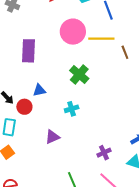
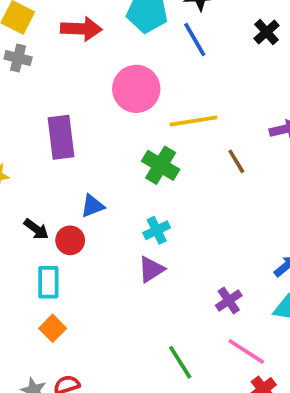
yellow line: (101, 39) -> (193, 121), moved
brown line: (125, 52) -> (236, 161), moved
purple triangle: (52, 137) -> (151, 269), moved

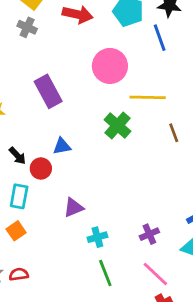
purple rectangle: (61, 137) -> (48, 91), turned -32
cyan cross: (157, 230) -> (97, 237), moved
purple triangle: (151, 269) -> (73, 208), moved

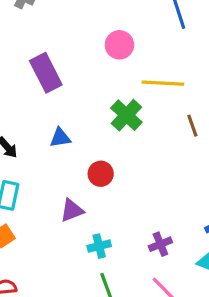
pink circle: (110, 66) -> (119, 45), size x0.7
red circle: (41, 169) -> (101, 174), moved

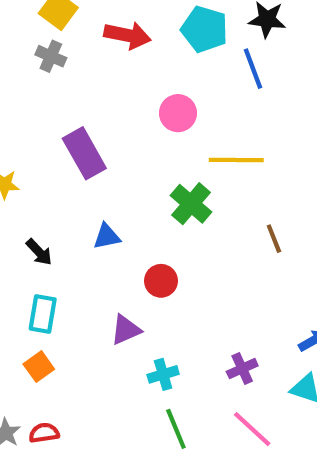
brown line: (192, 126) -> (274, 239), moved

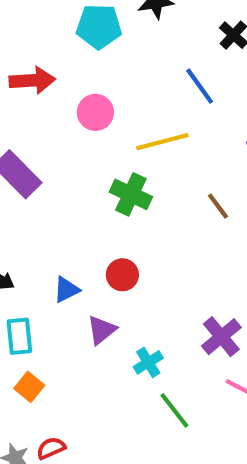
red arrow: (127, 35) -> (32, 80), moved
blue line: (253, 69) -> (200, 86), moved
blue triangle: (107, 236) -> (66, 290), moved
purple cross: (242, 369) -> (221, 337), size x1.4

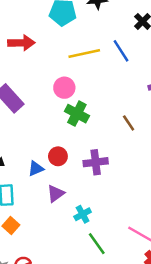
pink circle: (95, 112) -> (64, 88), moved
yellow line: (162, 142) -> (84, 53), moved
red circle: (122, 275) -> (58, 156), moved
purple cross: (221, 337) -> (96, 162), moved, turned 30

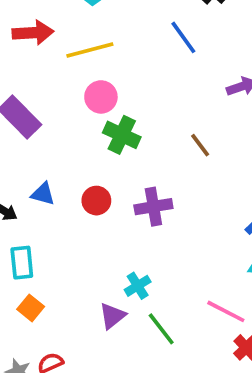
yellow line: (84, 53) -> (90, 50), moved
blue triangle: (36, 169) -> (43, 194), moved, turned 42
purple triangle: (56, 194) -> (112, 316), moved

